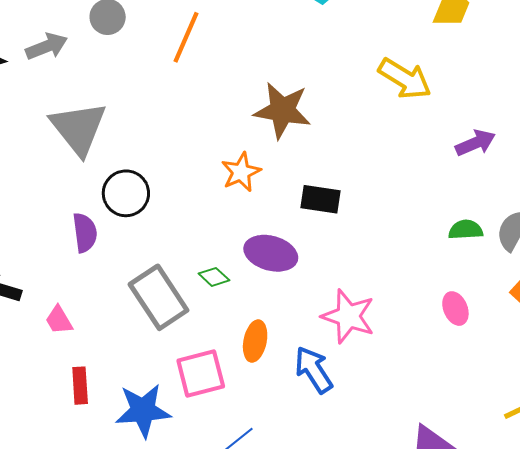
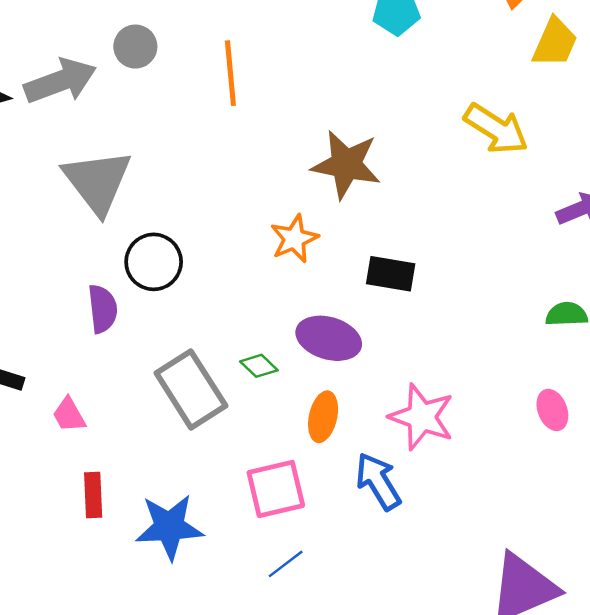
orange line: (186, 37) -> (230, 73), turned -30
gray arrow: (47, 46) -> (60, 81), size x1.4
orange ellipse: (255, 341) -> (323, 417), moved
pink square: (201, 373) -> (276, 489), moved

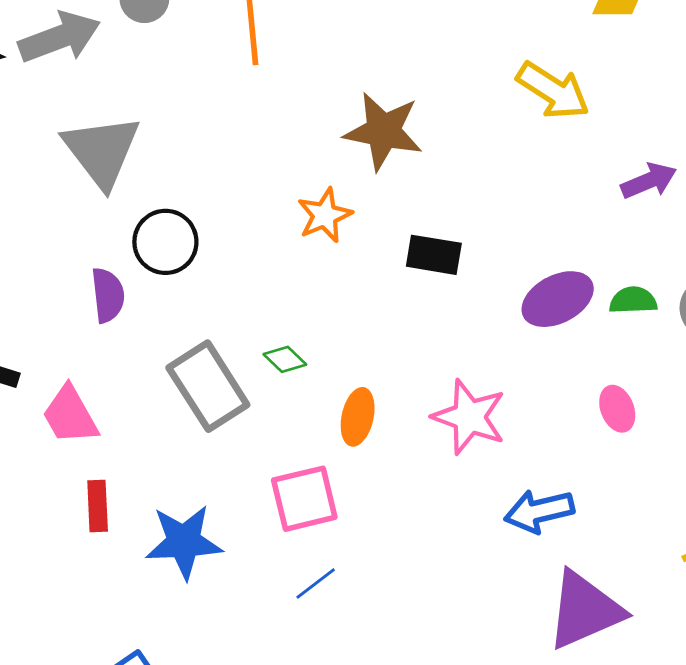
purple ellipse: (329, 338) -> (558, 299), moved, turned -44
pink trapezoid: (69, 415) -> (70, 415), size x1.5
blue arrow: (378, 481) -> (539, 511), moved, turned -72

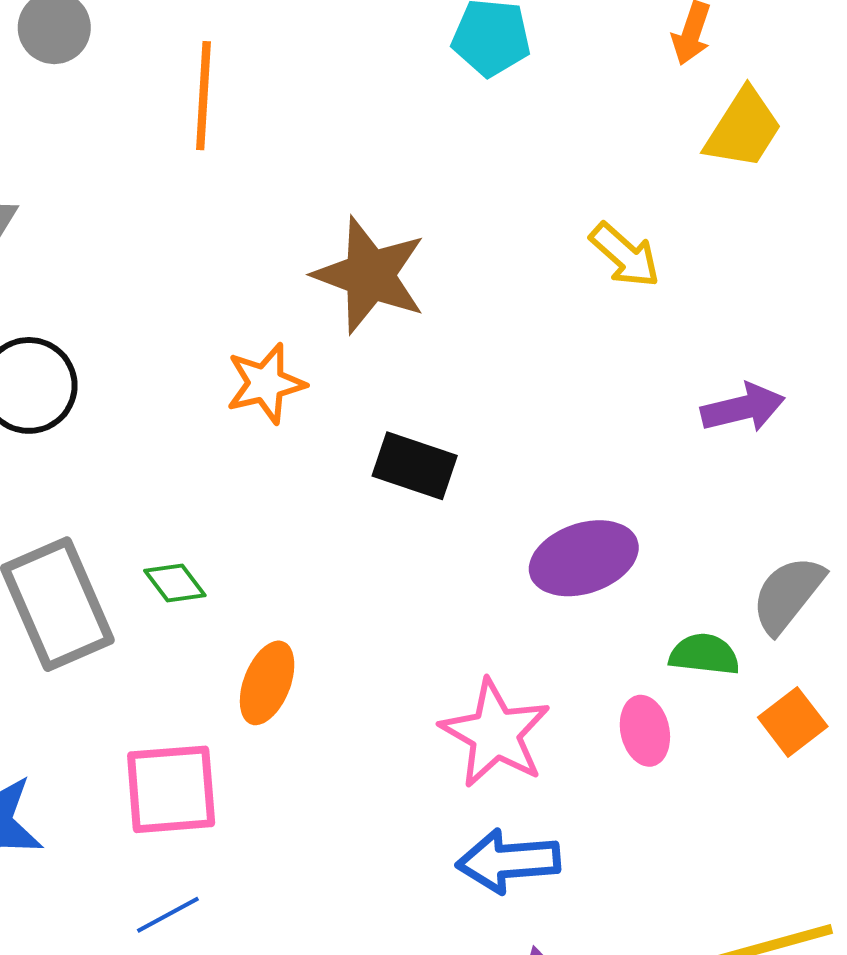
yellow arrow: (553, 91) -> (625, 255), size x0.7
green semicircle: (633, 300) -> (704, 654), moved
pink star: (469, 417) -> (495, 733), moved

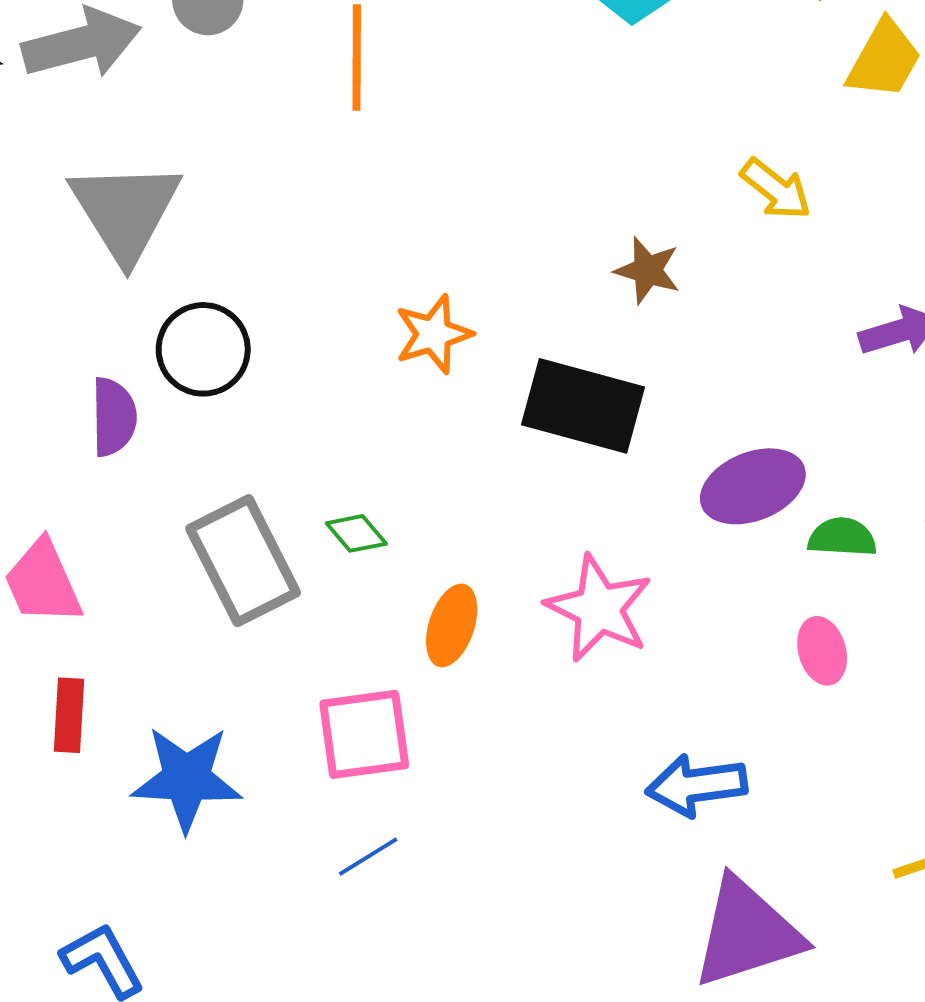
brown star: (370, 275) -> (648, 270), moved, size x0.6
black rectangle: (415, 466) -> (583, 406), size x1.5
green semicircle: (704, 654) -> (842, 537), moved
pink star: (495, 733) -> (599, 608), moved

